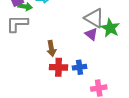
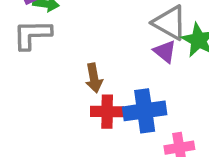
blue cross: (80, 67) -> (145, 111), size x1.6

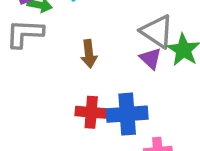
brown arrow: (94, 78) -> (89, 54), moved

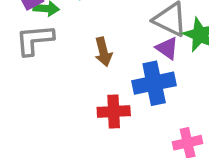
blue cross: (127, 114) -> (154, 83), moved

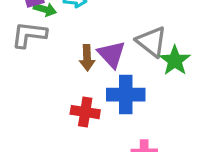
purple triangle: (167, 48) -> (112, 54), moved, size x1.4

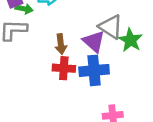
purple triangle: (112, 54) -> (94, 41), moved
red cross: (85, 112) -> (64, 68), moved

